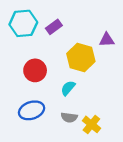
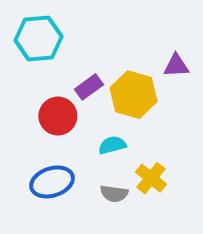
purple rectangle: (54, 27) -> (89, 87), moved
cyan semicircle: (68, 88) -> (112, 145), turned 35
yellow cross: (91, 124) -> (151, 178), moved

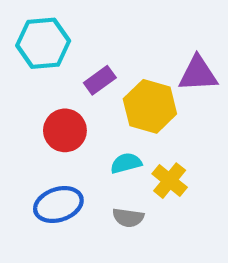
purple triangle: (176, 66) -> (198, 74), size x1.4
purple rectangle: (89, 87) -> (100, 80), moved
yellow cross: (151, 178) -> (170, 181), moved

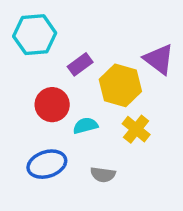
purple triangle: (198, 74) -> (159, 59), turned 40
cyan semicircle: (126, 163) -> (85, 126), moved
yellow cross: (170, 181) -> (136, 129), moved

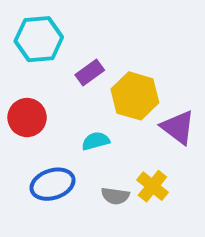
purple triangle: (159, 59) -> (178, 127), moved
red circle: (52, 105) -> (27, 118), moved
yellow cross: (136, 129) -> (152, 186), moved

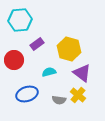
purple rectangle: (90, 72) -> (37, 44), moved
purple triangle: (178, 127) -> (82, 73), moved

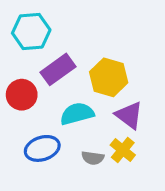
purple rectangle: (37, 44) -> (58, 69), size x1.5
cyan semicircle: (49, 72) -> (77, 114), size x1.5

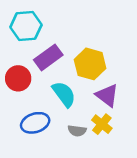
cyan semicircle: (77, 114) -> (64, 94), turned 68

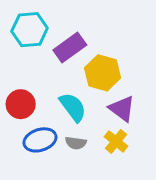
purple rectangle: (48, 57) -> (70, 48), moved
red circle: (18, 78) -> (21, 104), moved
gray semicircle: (77, 131) -> (76, 143), moved

